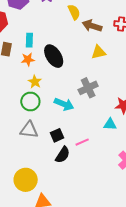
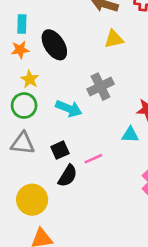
yellow circle: (26, 180) -> (32, 200), moved

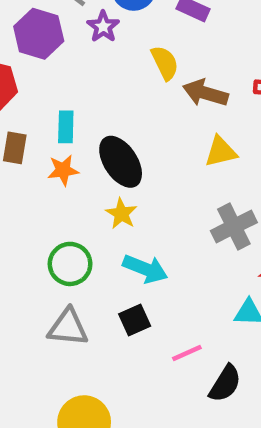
yellow star: (30, 79) -> (121, 214), moved
gray cross: (101, 87) -> (234, 227), moved
black square: (60, 150) -> (135, 320), moved
black semicircle: (68, 176) -> (225, 384), moved

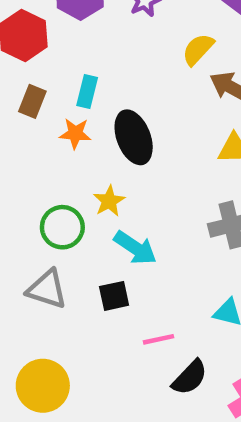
yellow semicircle: (165, 63) -> (198, 49), turned -123
yellow star: (121, 214) -> (109, 201), moved

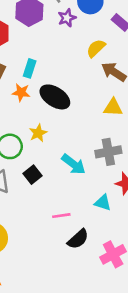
black ellipse: (134, 137) -> (55, 97), turned -40
cyan arrow: (135, 248) -> (74, 164), moved
black square: (114, 296) -> (32, 175), moved, turned -30

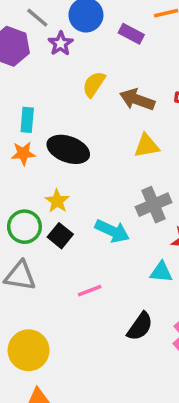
yellow semicircle: (96, 48) -> (94, 84), moved
black square: (32, 175) -> (60, 236), moved
pink line: (61, 216) -> (90, 291), moved

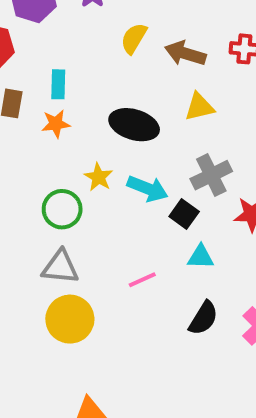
black ellipse: (68, 149) -> (134, 125), moved
cyan arrow: (112, 231) -> (147, 189), moved
black square: (60, 236) -> (184, 214), moved
cyan triangle: (161, 272) -> (201, 257), moved
yellow circle: (29, 350) -> (70, 319), moved

